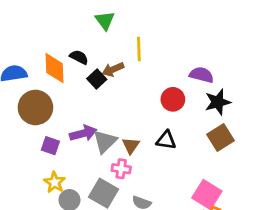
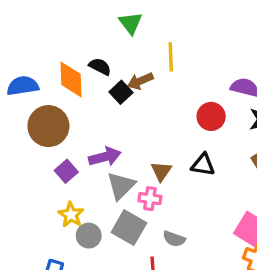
gray triangle: (105, 142) -> (121, 186), moved
purple square: (50, 146) -> (66, 171), turned 30

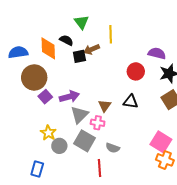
green triangle: (131, 23) -> (81, 22), moved
black square: (121, 92) -> (79, 56), turned 32
purple square: (66, 171) -> (45, 97), moved

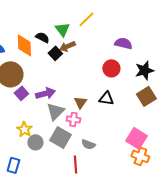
green triangle: (81, 22) -> (62, 29), moved
yellow line: (111, 34) -> (86, 19), moved, turned 48
purple semicircle: (157, 53) -> (123, 43), moved
black square: (79, 56) -> (55, 53), turned -32

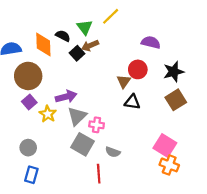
purple square: (21, 93) -> (29, 102), moved
brown triangle: (80, 102) -> (124, 81), moved
yellow star: (24, 129) -> (48, 114), moved
gray circle: (35, 142) -> (28, 148), moved

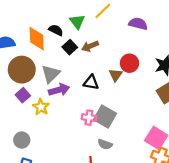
purple semicircle: (151, 42) -> (138, 24), moved
brown arrow: (90, 46) -> (90, 46), moved
black triangle: (132, 102) -> (91, 82), moved
gray triangle: (77, 116) -> (51, 74), moved
gray square: (82, 144) -> (105, 117), moved

